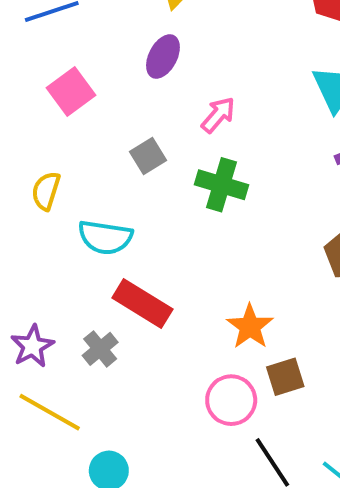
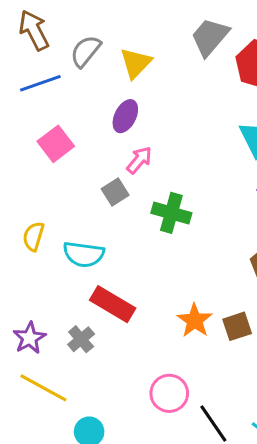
pink arrow: (218, 115) -> (139, 160), moved
yellow semicircle: (46, 191) -> (34, 236), moved
brown square: (285, 377) -> (237, 326), moved
pink circle: (231, 400) -> (169, 393), moved

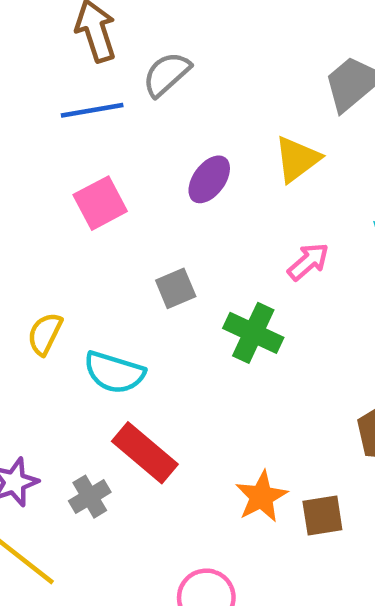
yellow triangle: (136, 63) -> (297, 159), moved
pink arrow: (139, 160) -> (308, 262), moved

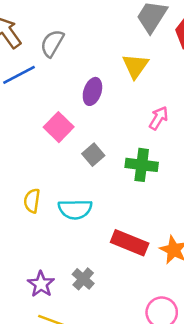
pink square: (100, 203) -> (59, 127), moved
red rectangle: (145, 453) -> (130, 243), moved

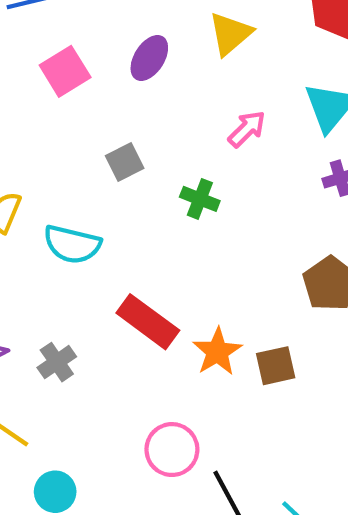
pink square: (59, 127) -> (65, 71), moved
green cross: (142, 165) -> (200, 199), size x0.7

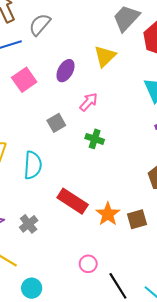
pink arrow: (247, 129) -> (89, 102), moved
cyan semicircle: (72, 244) -> (33, 165), turned -96
pink circle: (172, 450) -> (88, 264), size x0.7

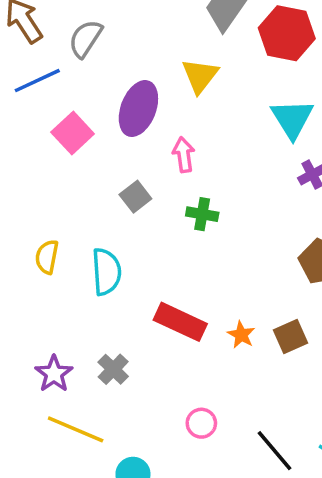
purple ellipse: (66, 71) -> (138, 109), size x1.4
pink arrow: (89, 102) -> (184, 155), turned -42
orange star: (108, 214) -> (241, 335), size x0.7
pink circle: (88, 264) -> (201, 423), moved

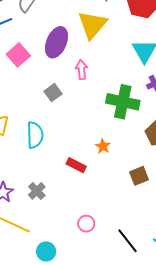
yellow triangle: (200, 76) -> (92, 25), size x1.4
green cross: (202, 214) -> (123, 102), moved, size x1.8
red rectangle: (180, 322) -> (76, 165), size x0.7
orange star: (241, 335) -> (103, 146), moved

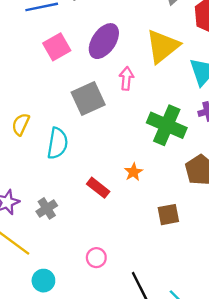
yellow triangle: (92, 25) -> (163, 46), moved
gray square: (53, 93) -> (88, 99), size x1.6

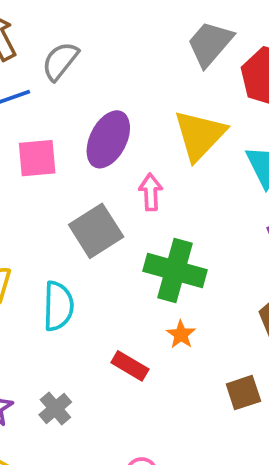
pink square: (57, 47) -> (37, 158), turned 32
green cross: (167, 125) -> (175, 271), moved

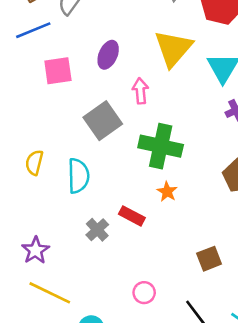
purple ellipse: (108, 139) -> (108, 55), size x0.7
brown square: (243, 393) -> (209, 259), moved
gray cross: (55, 408) -> (97, 230), moved

